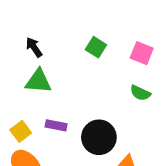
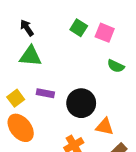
pink square: (142, 53) -> (105, 33), moved

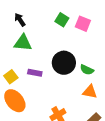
green semicircle: (116, 66) -> (87, 70), moved
black circle: (81, 103) -> (64, 63), moved
orange triangle: (105, 127) -> (90, 92), moved

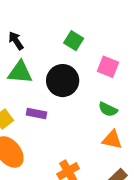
pink square: (83, 24) -> (108, 67), moved
black circle: (64, 63) -> (63, 81), moved

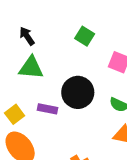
black circle: (63, 81) -> (78, 92), moved

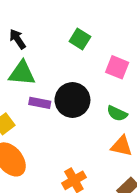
purple rectangle: (48, 109) -> (40, 103), moved

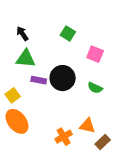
orange triangle: (122, 146) -> (87, 126), moved

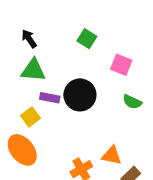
green semicircle: (95, 88) -> (132, 102), moved
yellow square: (13, 95) -> (30, 117), moved

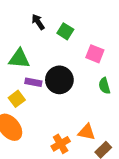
black arrow: (29, 39) -> (38, 22), moved
green semicircle: (132, 102) -> (104, 86), turned 49

